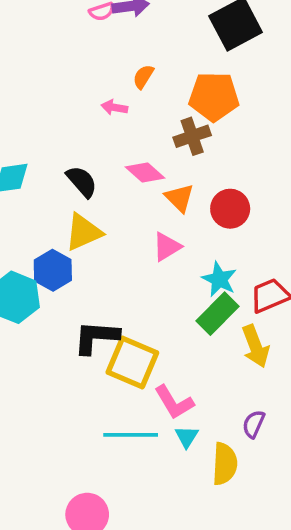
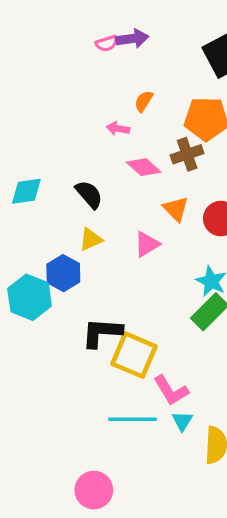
pink diamond: (145, 172) -> (144, 167), moved
yellow triangle: (84, 232) -> (91, 239), size x0.7
pink triangle: (167, 247) -> (147, 244), moved

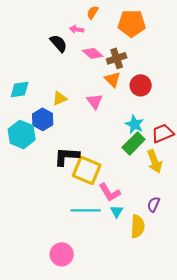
brown cross: (187, 154) -> (117, 58), moved
cyan diamond: (26, 191) -> (20, 89), moved
black semicircle: (89, 194) -> (59, 43), moved
pink triangle: (147, 244) -> (95, 101), turned -36

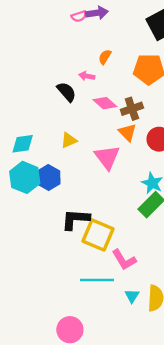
yellow triangle: (60, 98) -> (69, 140), moved
pink triangle: (95, 101) -> (107, 157), size x1.4
cyan hexagon: (22, 134) -> (25, 177), moved
cyan triangle: (117, 211) -> (132, 296), moved

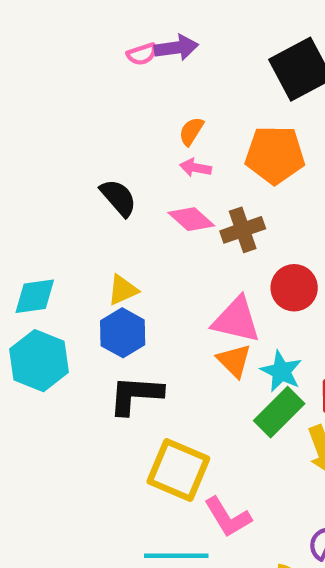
pink arrow: (87, 76) -> (196, 168), moved
orange triangle: (127, 132) -> (234, 361), moved
pink triangle: (107, 157) -> (236, 320), moved, turned -40
blue hexagon: (48, 177) -> (123, 333), moved
black L-shape: (76, 219) -> (136, 395), moved

